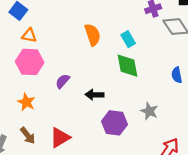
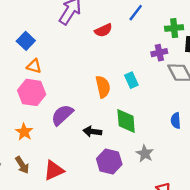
orange semicircle: (93, 35) -> (103, 87), moved
green diamond: (127, 66) -> (126, 121), moved
purple semicircle: (63, 81) -> (62, 115), size x1.5

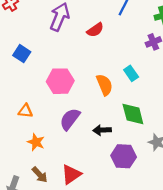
orange triangle: (34, 66) -> (25, 111), moved
pink hexagon: (32, 92) -> (60, 81), moved

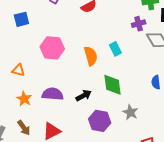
blue square: (22, 54) -> (21, 19), turned 35
purple semicircle: (70, 119) -> (53, 94), moved, turned 50
black arrow: (102, 130) -> (84, 96), turned 147

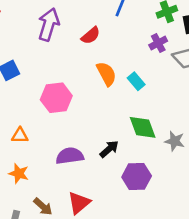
orange semicircle: (91, 56) -> (106, 74), moved
orange star: (24, 99) -> (19, 173), moved
gray star: (130, 112) -> (175, 141), moved

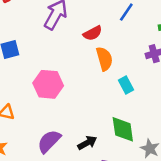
orange semicircle: (106, 74) -> (104, 59), moved
purple semicircle: (70, 156) -> (49, 141), turned -50

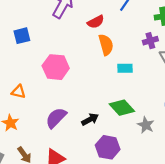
cyan rectangle: (126, 85) -> (125, 68), turned -64
green diamond: (123, 129) -> (122, 108), turned -35

